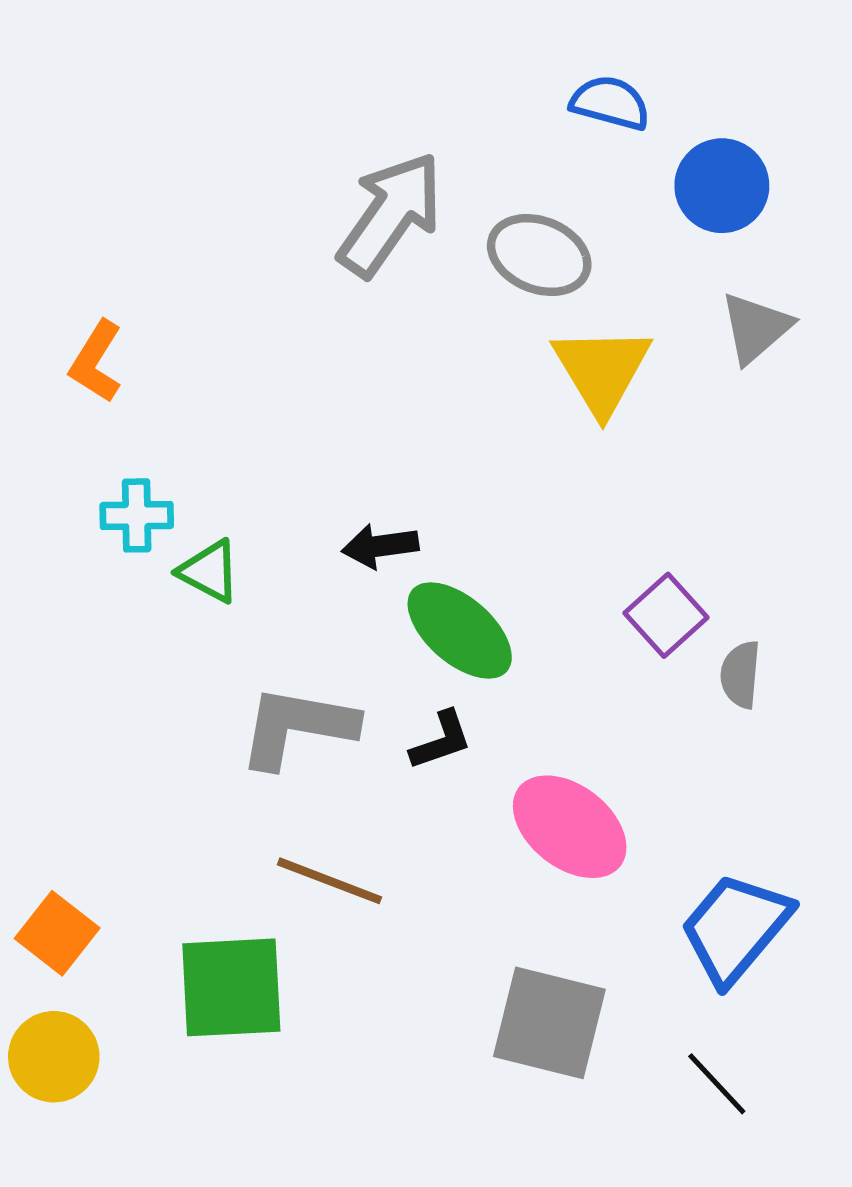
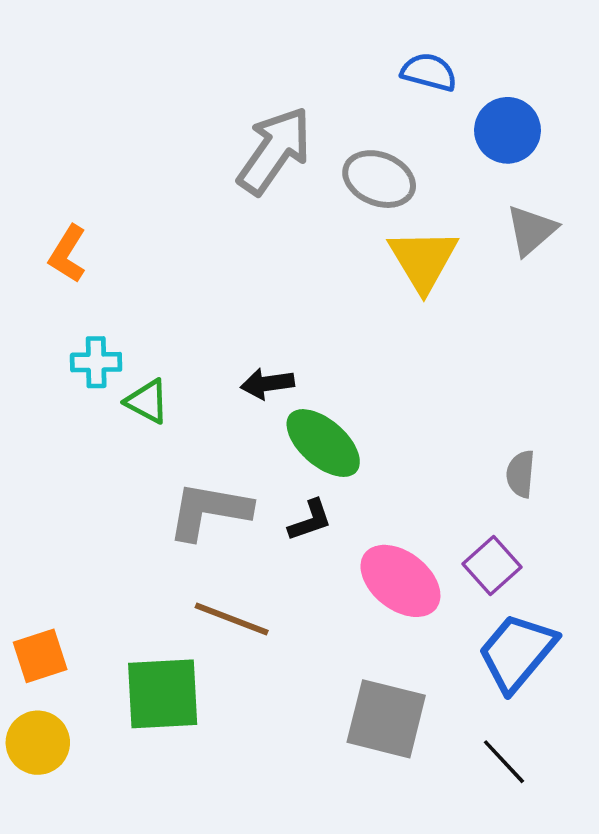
purple square: (666, 615) -> (492, 565), moved
orange square: (57, 933) -> (40, 656), turned 34

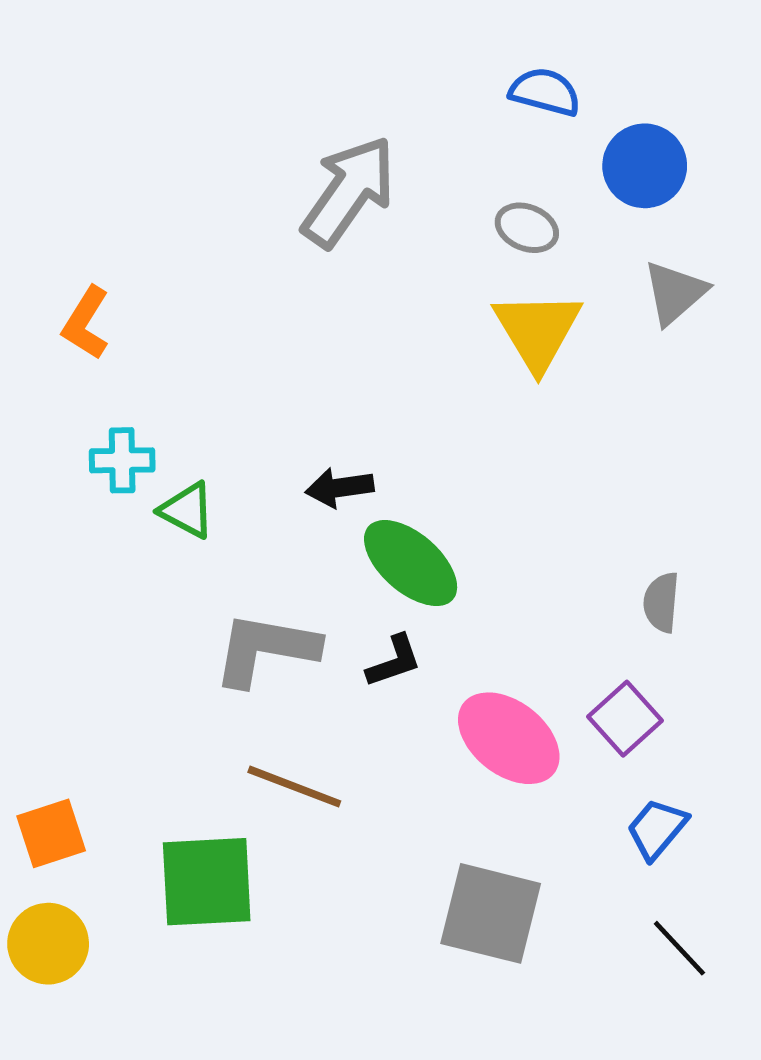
gray ellipse: (379, 179) -> (527, 228), moved, size x0.7
blue trapezoid: (517, 652) -> (657, 829), size x0.6
black line: (504, 762) -> (679, 948), moved

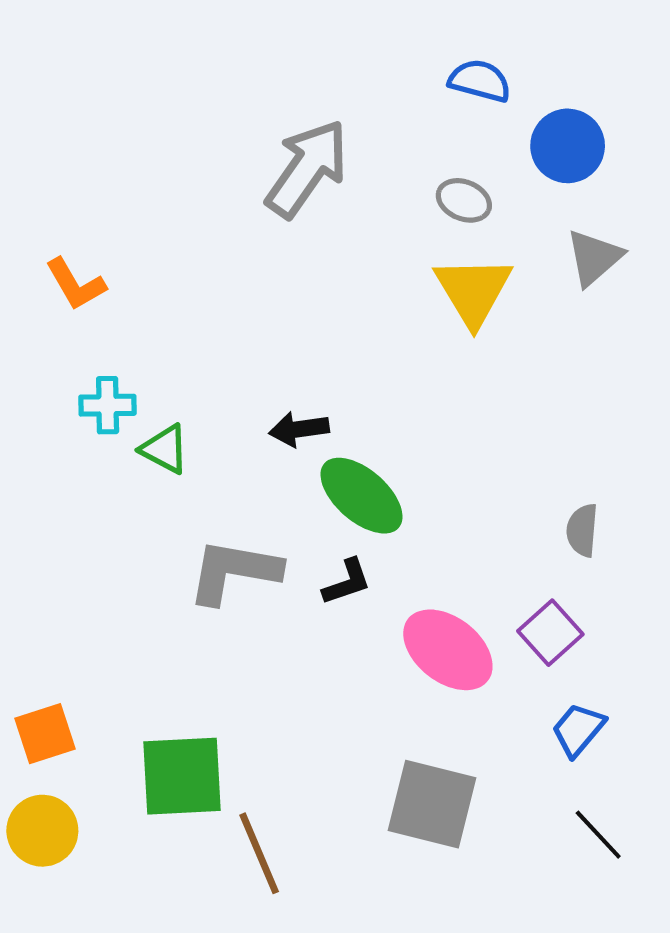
orange L-shape: (86, 323) -> (76, 284), turned -62
brown line: (294, 787) -> (259, 853), moved, turned 46

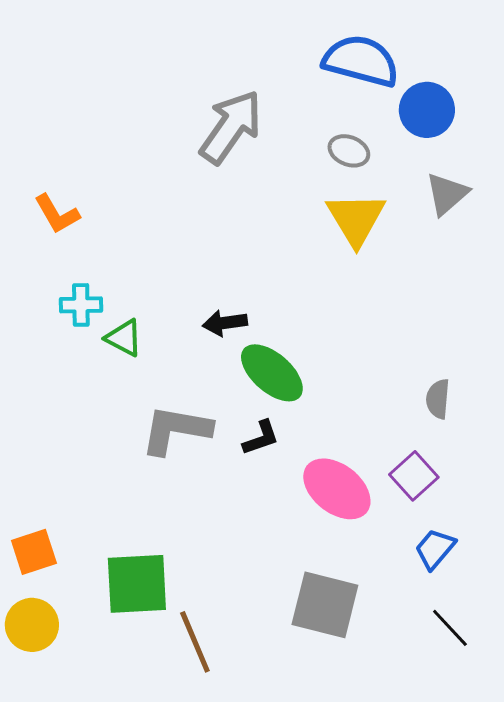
blue semicircle: (480, 81) -> (361, 61), size x1.6

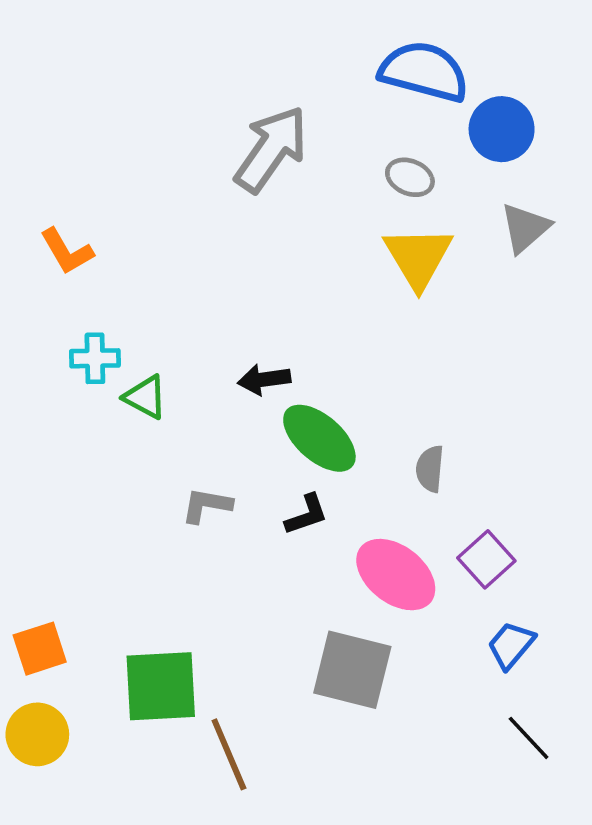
gray semicircle: (438, 399) -> (430, 469), moved
gray L-shape: (176, 430) -> (207, 505), size x0.6
gray square: (325, 605) -> (352, 670), moved

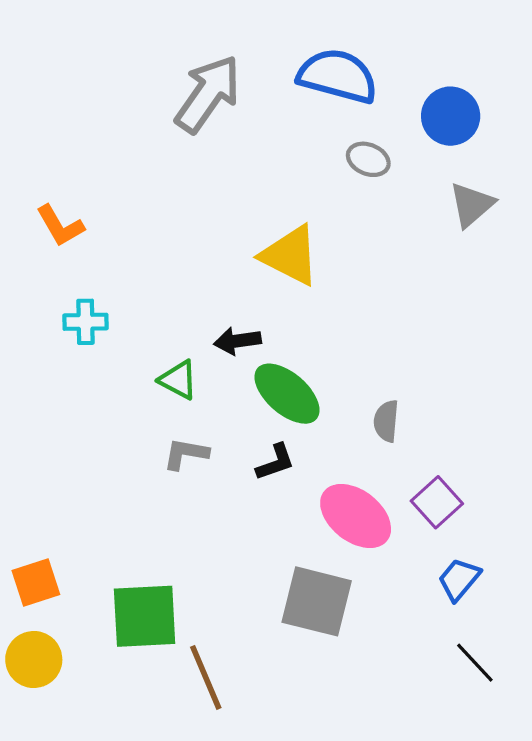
blue semicircle: (424, 72) -> (338, 76), moved
gray arrow: (271, 149) -> (208, 94), moved
yellow triangle: (418, 257) -> (290, 255), moved, turned -32
green triangle: (145, 397) -> (178, 380), moved

